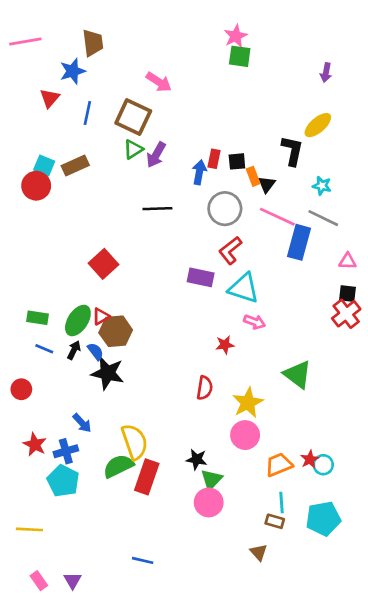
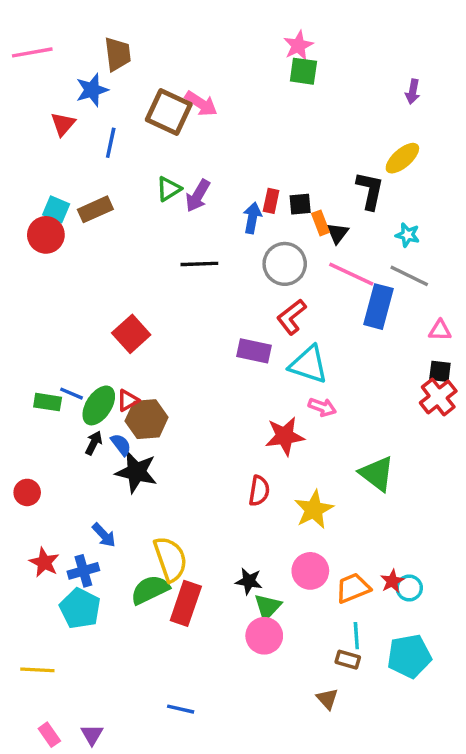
brown square: (133, 117) -> (169, 112), moved
red star: (225, 345) -> (285, 436), size x1.6
blue line: (44, 349) -> (71, 394), moved
pink circle: (245, 435) -> (310, 571), moved

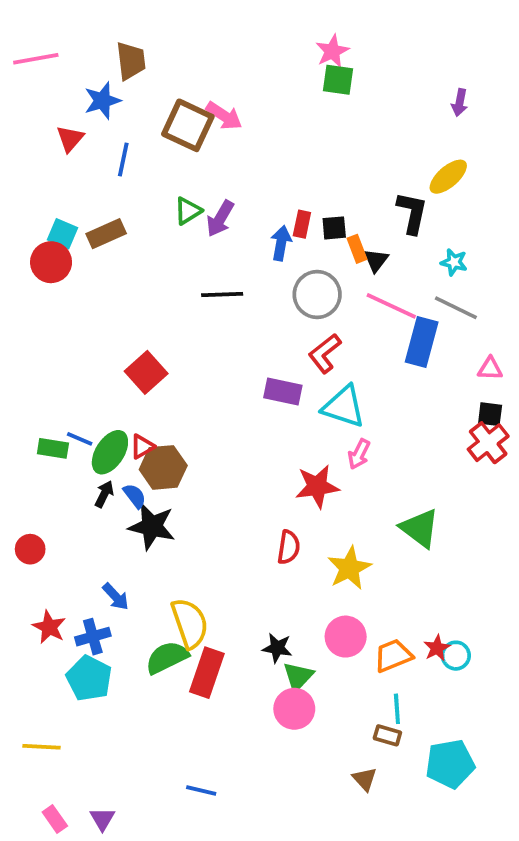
pink arrow: (322, 407) -> (359, 454), turned 96
cyan pentagon: (409, 656) -> (450, 764), moved

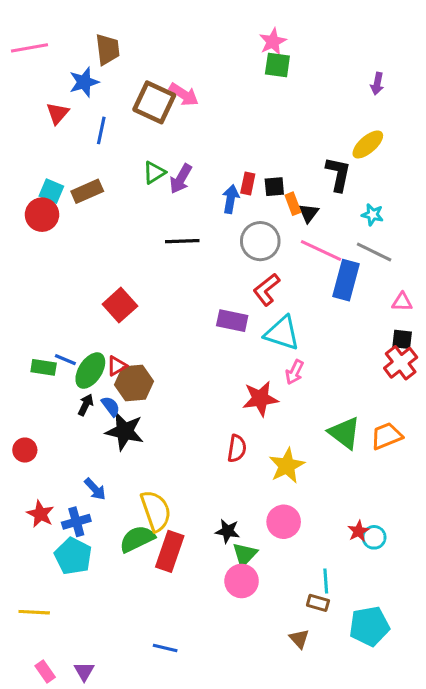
orange trapezoid: (393, 656) -> (387, 436), moved

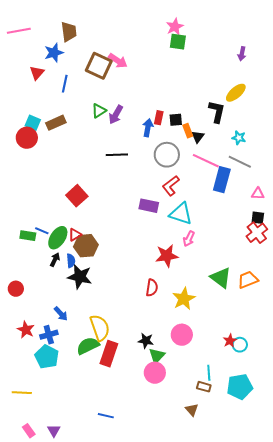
blue semicircle: (111, 406) -> (71, 261), turned 32
cyan pentagon: (369, 626) -> (240, 387), moved

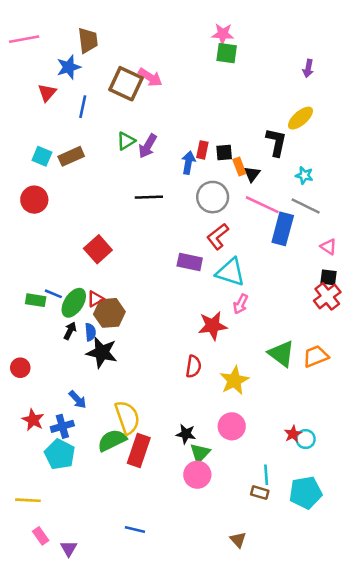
pink star: (175, 27) -> (223, 34), turned 30
red circle: (27, 138) -> (34, 200), moved
pink triangle: (258, 194) -> (329, 247), turned 32
brown triangle: (192, 410) -> (238, 540), moved
pink rectangle: (29, 431) -> (41, 536), moved

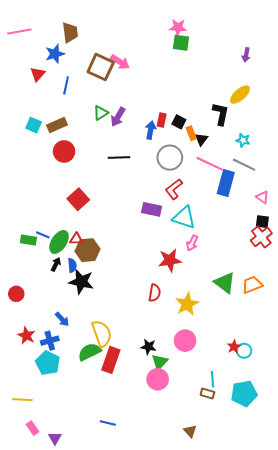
black square: (224, 152) -> (179, 122), turned 32
red circle: (34, 200) -> (64, 151), moved
red triangle: (95, 299) -> (76, 239), turned 32

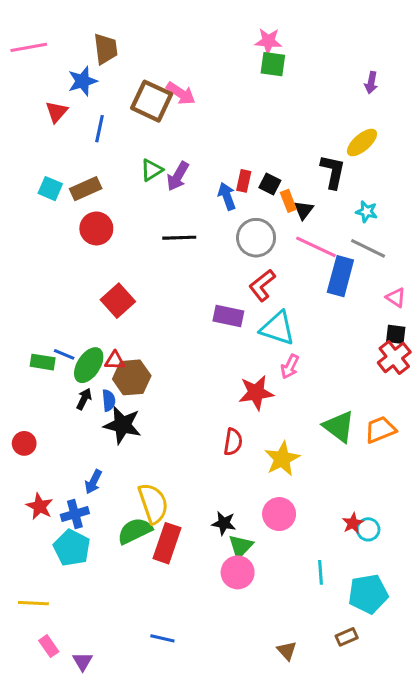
blue arrow: (151, 130) -> (227, 196), turned -30
blue arrow: (62, 319) -> (93, 482), turned 70
brown rectangle: (207, 393) -> (347, 637), moved, turned -40

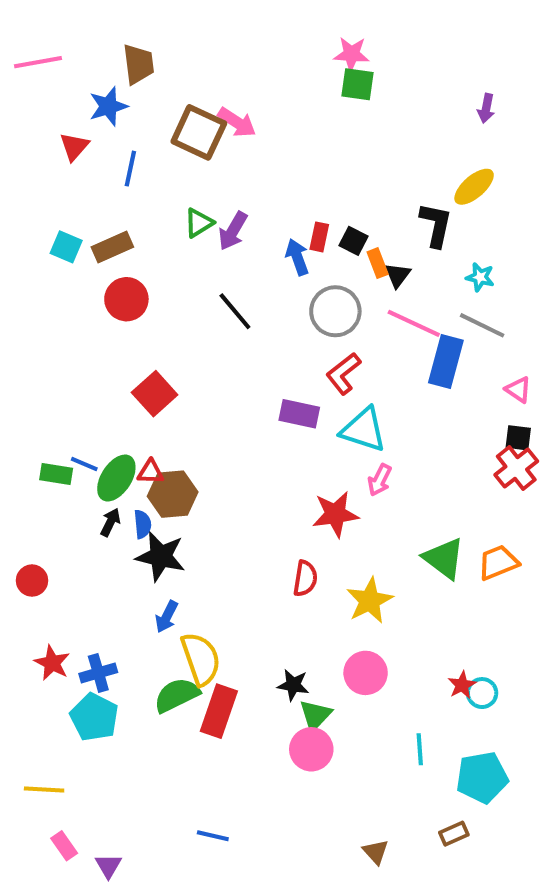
black line: (179, 238) -> (235, 311), turned 52
blue arrow: (93, 482) -> (167, 617), moved

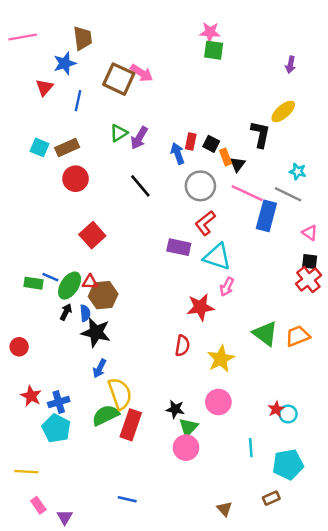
cyan star: (480, 277) -> (298, 171), moved

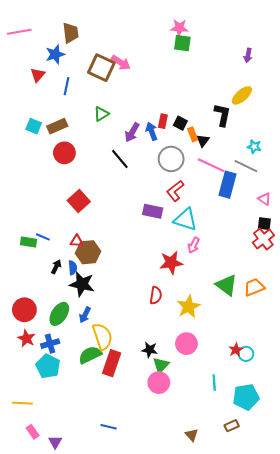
purple arrow: (139, 138) -> (132, 132), moved
green ellipse: (70, 286) -> (59, 314), moved
red circle: (19, 347) -> (24, 310), moved, size x1.5

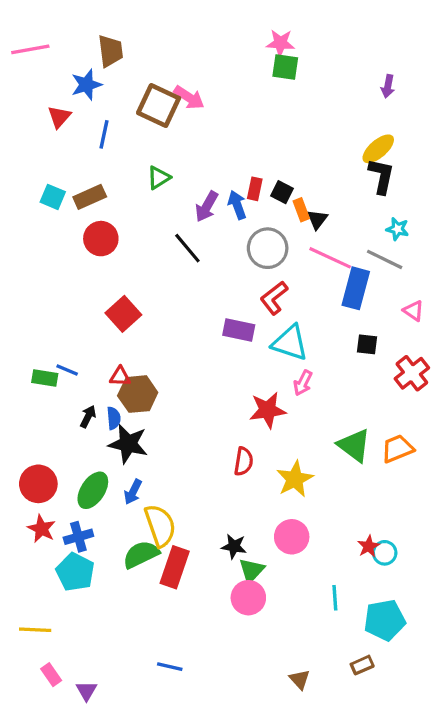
black L-shape: (222, 115) -> (381, 176), moved
black square: (264, 224) -> (367, 344), moved

